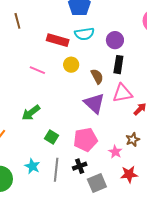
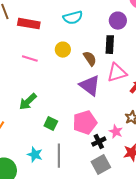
red rectangle: (58, 40) -> (29, 24), moved
purple circle: (115, 40) -> (118, 21), moved
black cross: (80, 166) -> (99, 142), moved

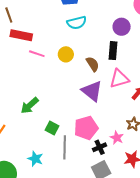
red rectangle: (29, 24) -> (21, 35), moved
pink line: (30, 59) -> (37, 54), moved
gray line: (59, 156) -> (65, 147), moved

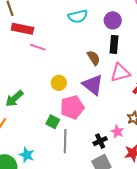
purple circle: (122, 27) -> (113, 20), moved
yellow circle: (66, 54) -> (59, 83), moved
green arrow: (30, 106) -> (14, 99), moved
pink pentagon: (86, 128) -> (72, 107), moved
cyan star: (35, 159) -> (27, 155), moved

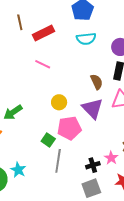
red rectangle: (22, 29) -> (43, 33), moved, turned -45

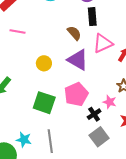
pink pentagon: (69, 128) -> (76, 94), moved
green square: (48, 140) -> (44, 103), size x1.6
gray line: (58, 161) -> (50, 141), moved

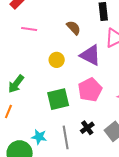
brown semicircle: (74, 33) -> (74, 28), moved
green square: (44, 103) -> (58, 99), turned -30
black cross: (94, 114) -> (87, 128), moved

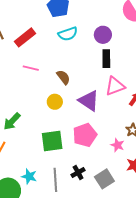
brown semicircle: (74, 28) -> (63, 77), moved

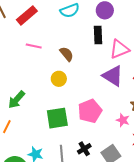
black rectangle: (106, 59) -> (98, 35), moved
pink triangle: (115, 86) -> (119, 49), moved
purple triangle: (89, 101) -> (113, 76), moved

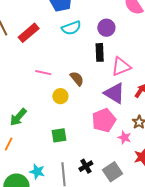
pink line: (34, 46) -> (43, 73), moved
brown semicircle: (67, 54) -> (77, 79), moved
pink pentagon: (90, 111) -> (104, 120), moved
green square: (57, 118) -> (59, 135), size x0.7

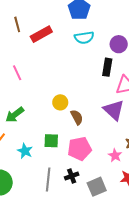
pink line: (43, 73) -> (17, 73), moved, turned 42
brown semicircle: (77, 79) -> (77, 117), moved
pink pentagon: (104, 120) -> (80, 149), moved
cyan star: (37, 172) -> (25, 151), moved

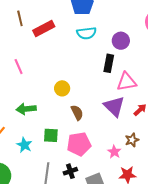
yellow circle: (60, 102) -> (62, 88), moved
green arrow: (15, 115) -> (26, 109), moved, turned 30

